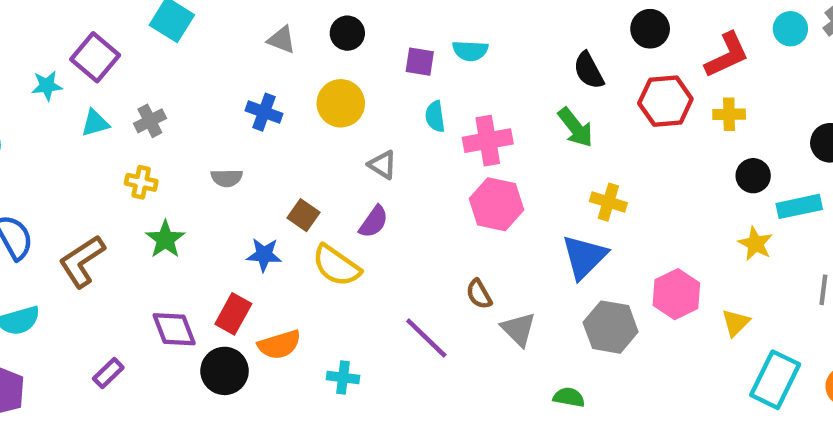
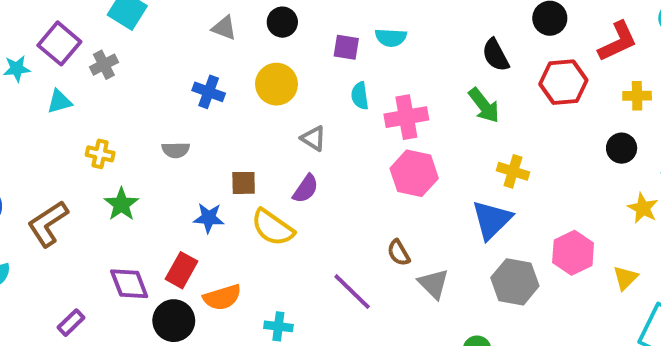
yellow cross: (729, 114) -> (637, 96), moved
gray cross: (150, 121) -> (104, 65), moved
black circle: (753, 176) -> (622, 148), moved
brown square: (303, 215) -> (244, 183), turned -36

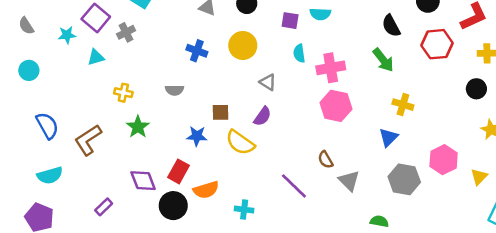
blue triangle: (492, 220) -> (388, 137), size x0.7

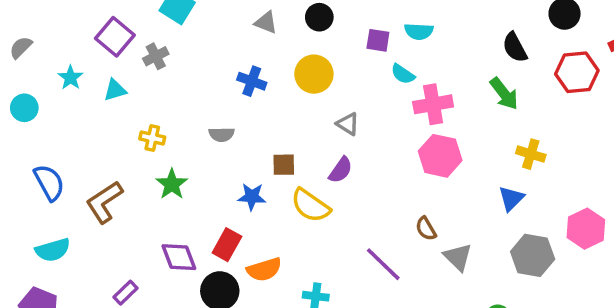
gray semicircle: (26, 26) -> (21, 47), turned 78
cyan star: (67, 35) -> (71, 78), moved, turned -30
cyan semicircle: (299, 53) -> (403, 74), moved, turned -48

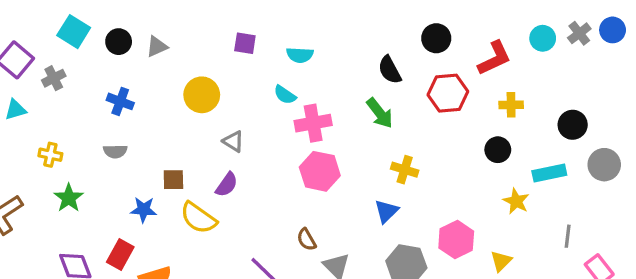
black circle: (319, 17) -> (119, 42), moved
gray triangle: (266, 23) -> (157, 47), turned -45
purple square: (378, 40) -> (245, 43), moved
blue cross: (252, 81) -> (120, 101), moved

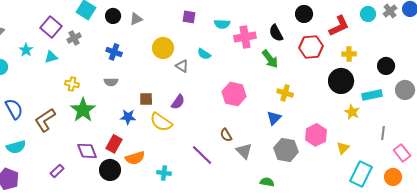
cyan semicircle: (285, 95) -> (204, 54), moved
pink cross: (313, 123) -> (245, 37), moved
gray triangle: (233, 141) -> (182, 66), moved
black circle: (498, 150) -> (341, 81), size x1.6
green star: (69, 198) -> (83, 110), size x1.4

